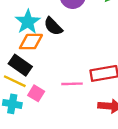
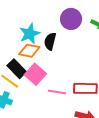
black semicircle: (53, 26) -> (50, 41), turned 48
pink square: (36, 93) -> (35, 74), moved, size x1.5

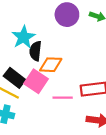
black semicircle: (50, 41) -> (35, 51), moved
orange diamond: (29, 51) -> (51, 65), moved

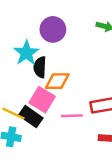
purple circle: (67, 15) -> (53, 29), moved
black rectangle: (15, 78) -> (31, 117), moved

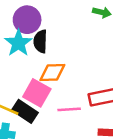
purple circle: (53, 29) -> (27, 20), moved
black semicircle: (40, 67) -> (40, 41), moved

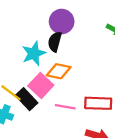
purple circle: (27, 20) -> (62, 22), moved
cyan star: (18, 43) -> (34, 53), moved

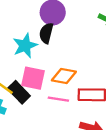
orange diamond: (59, 71) -> (64, 76), moved
pink square: (41, 86) -> (33, 78), turned -30

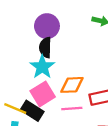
cyan star: (25, 46) -> (42, 67), moved
pink square: (33, 78) -> (43, 94), turned -30

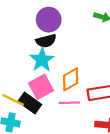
black semicircle: (45, 48) -> (46, 41), turned -108
orange diamond: (72, 85) -> (71, 79), turned -30

